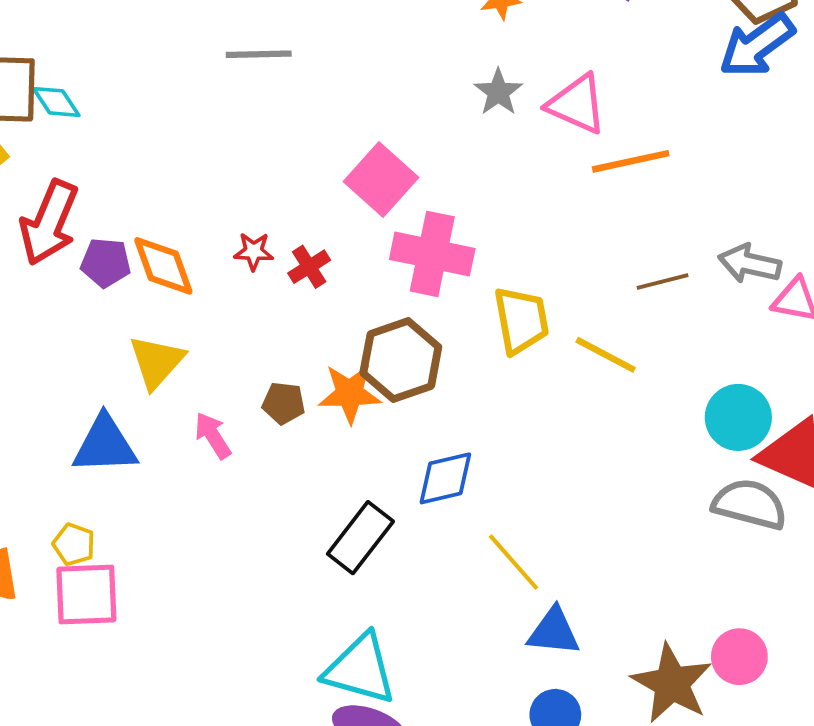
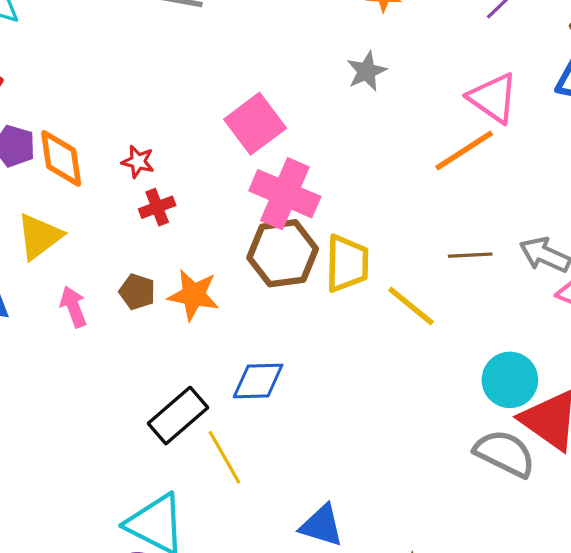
pink triangle: (577, 104) -> (493, 98), moved
orange line: (631, 161) -> (464, 151), turned -32
red cross: (309, 267) -> (157, 207), moved
brown hexagon: (401, 360) -> (283, 253), moved
yellow line: (514, 562) -> (225, 457), moved

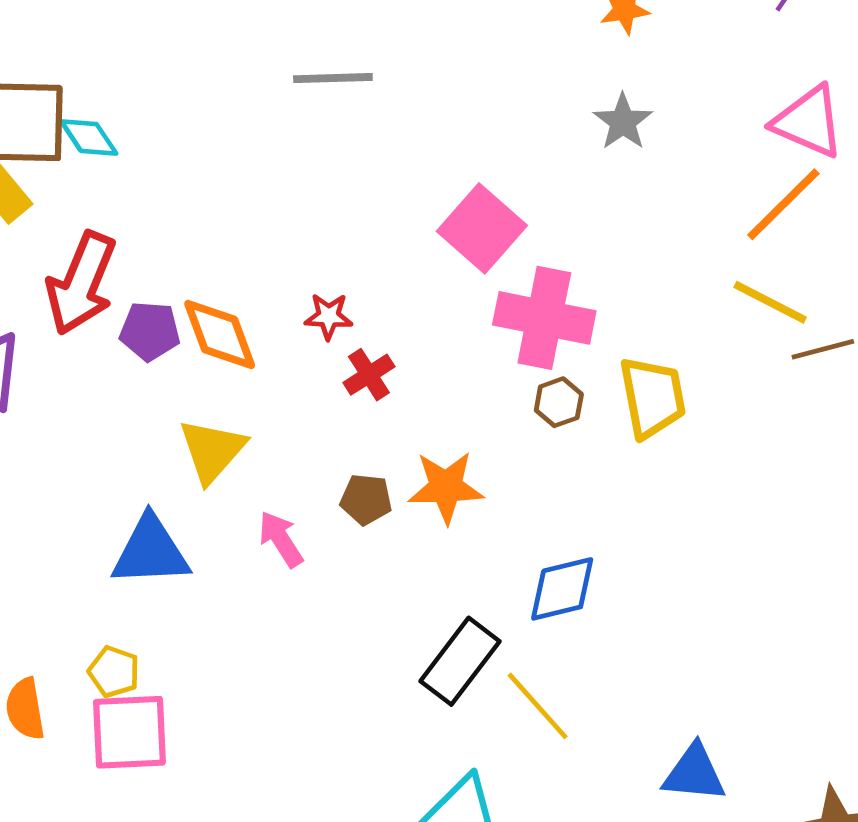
brown hexagon: (283, 253) -> (559, 402), size x0.5
yellow line: (411, 306) -> (770, 302), moved

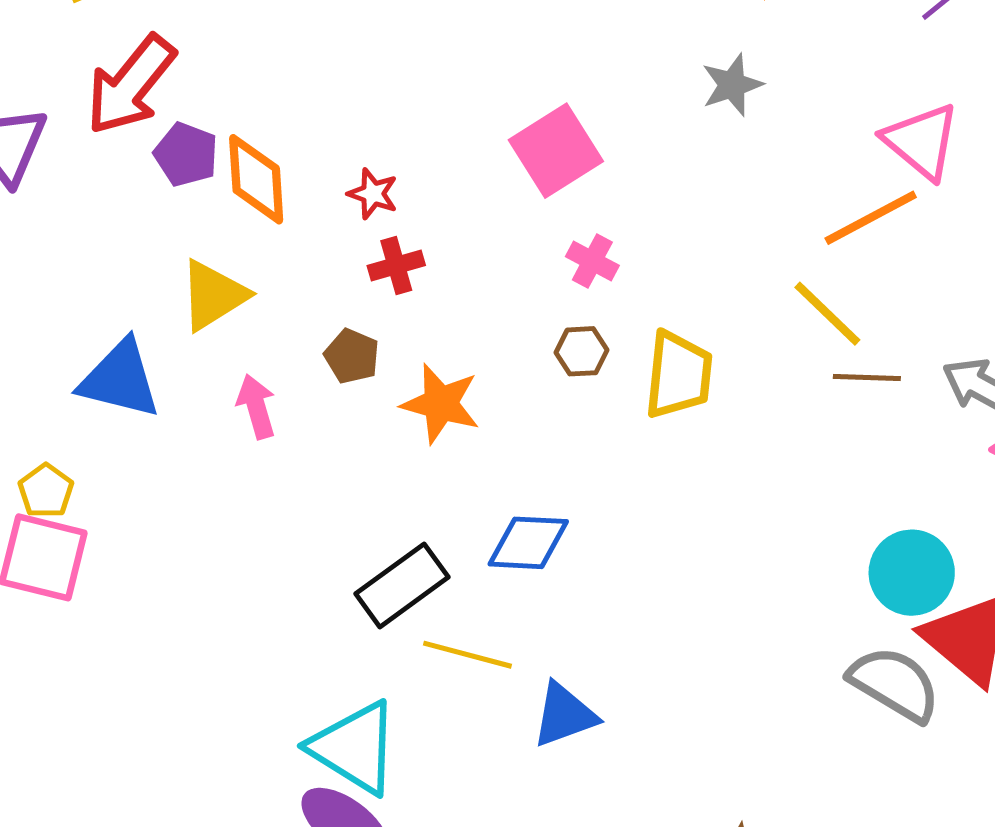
pink cross: (544, 318) -> (592, 261), size x0.5
brown pentagon: (366, 499) -> (352, 356), moved
yellow line: (538, 706) -> (468, 655), turned -50
blue triangle: (694, 773) -> (564, 715), moved, turned -42

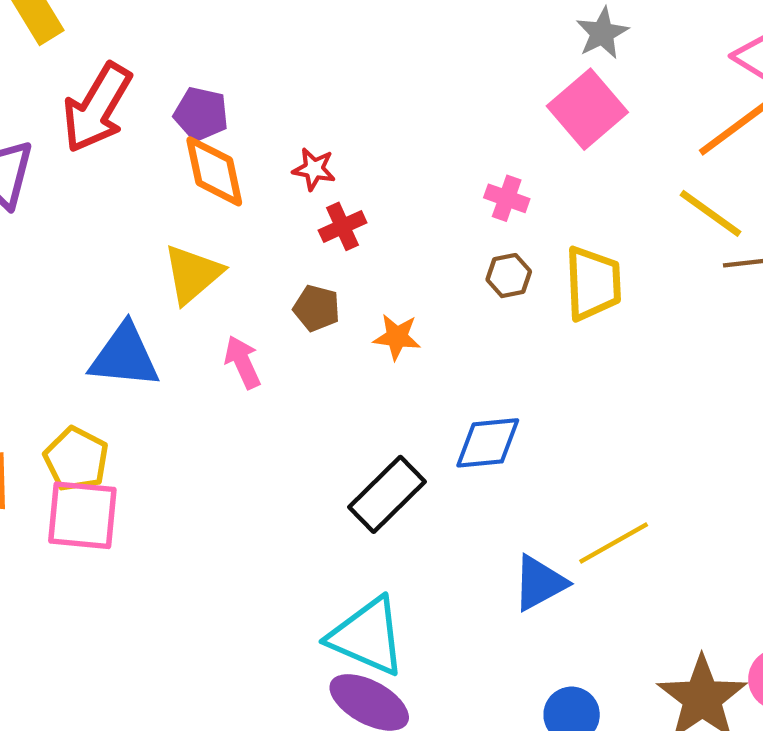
pink square: (556, 151) -> (587, 109), moved
purple pentagon: (186, 154) -> (201, 114), moved
orange star: (441, 404) -> (397, 337), size x0.7
yellow pentagon: (46, 491) -> (76, 459), size x1.4
yellow line: (468, 655) -> (614, 543), moved, turned -36

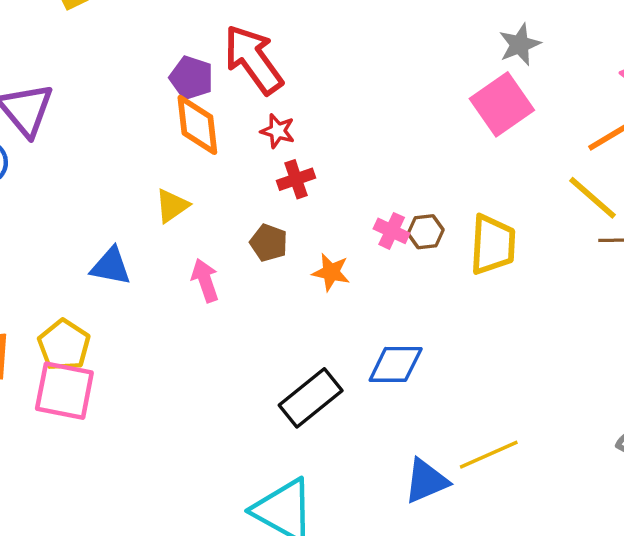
red arrow: (97, 108) -> (253, 59), moved, turned 108
pink cross: (507, 198) -> (392, 231), moved
yellow triangle: (193, 274) -> (172, 206), size x0.7
blue triangle: (125, 356) -> (111, 266), size x0.7

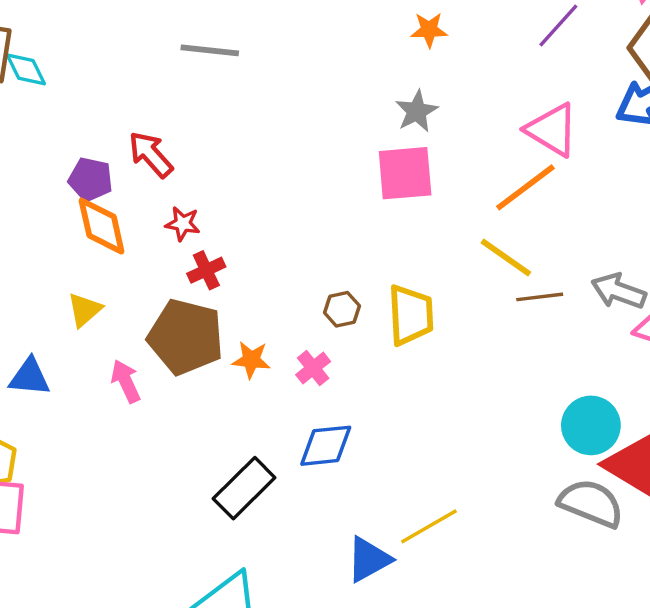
red arrow: (253, 59) -> (151, 154), size x0.7
pink square: (502, 104) -> (405, 173), turned 36
pink cross: (392, 231) -> (313, 368), moved, turned 32
brown pentagon: (269, 243) -> (186, 337), size x2.0

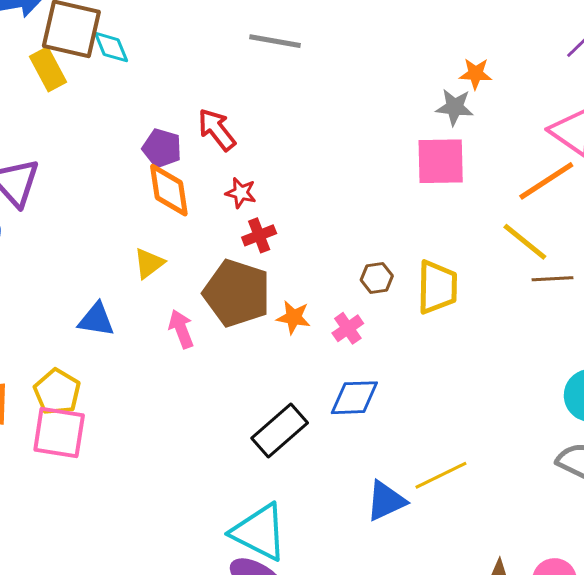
orange star: (429, 30) -> (476, 74), moved
gray star: (417, 111) -> (455, 107), turned 30

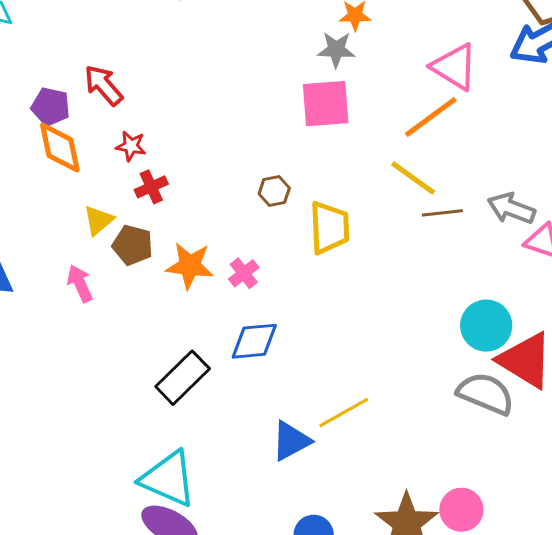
yellow triangle: (149, 263) -> (98, 220), moved
brown hexagon: (377, 278) -> (274, 191), moved
brown pentagon: (237, 293) -> (133, 245), size x0.6
orange star: (294, 317) -> (190, 266), size x1.4

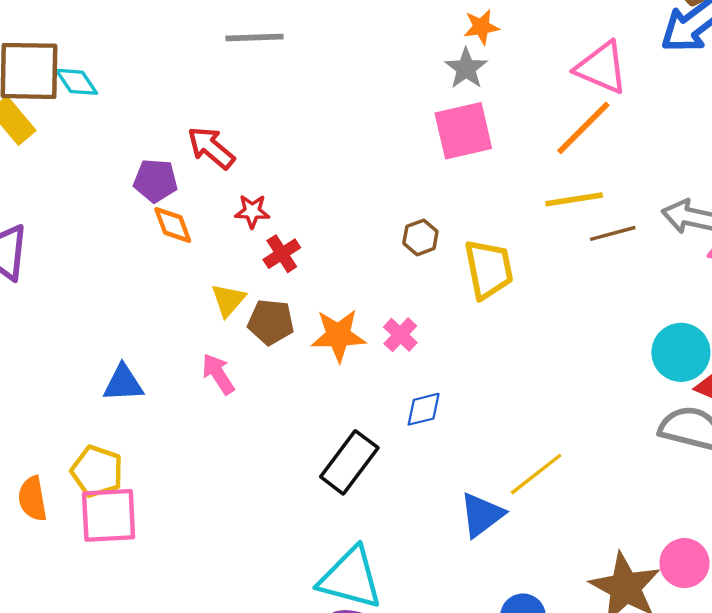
gray star: (336, 50) -> (466, 68), turned -30
orange diamond: (60, 148) -> (173, 225), size x0.7
yellow line: (413, 178) -> (574, 199), turned -36
blue diamond: (254, 341) -> (424, 409), size x0.7

